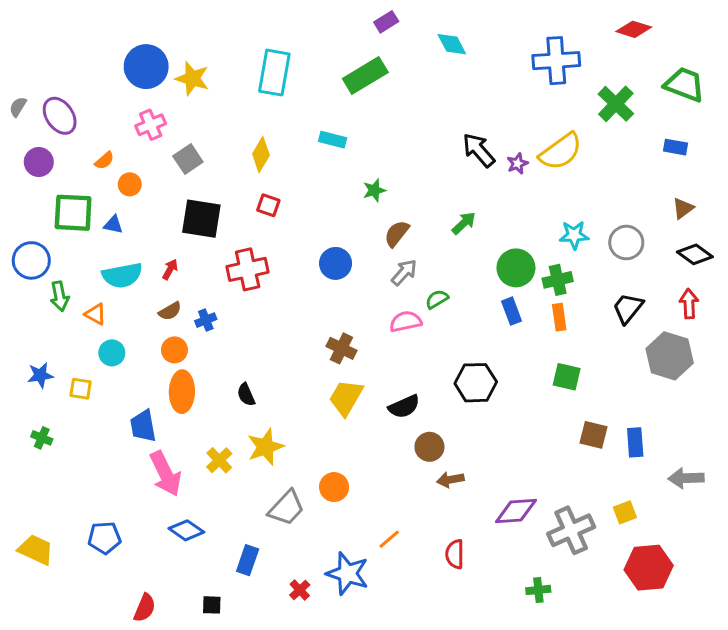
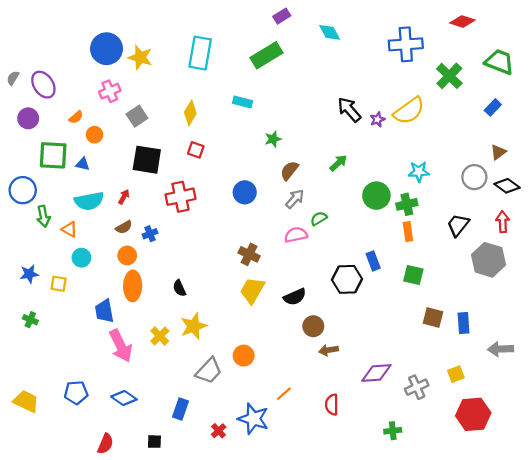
blue rectangle: (676, 147) -> (493, 107), turned -56
gray circle: (626, 243) -> (474, 177), moved
blue rectangle: (511, 311) -> (373, 261), moved
blue diamond: (186, 530) -> (124, 398), moved
gray cross: (571, 530) -> (417, 387), size x0.7

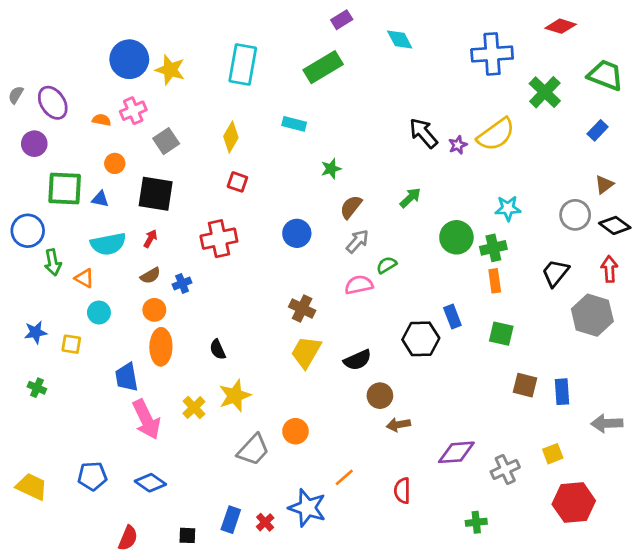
orange semicircle: (76, 117) -> (102, 120), moved, turned -128
black square: (147, 160) -> (156, 194), moved
blue rectangle: (181, 409) -> (231, 520), moved

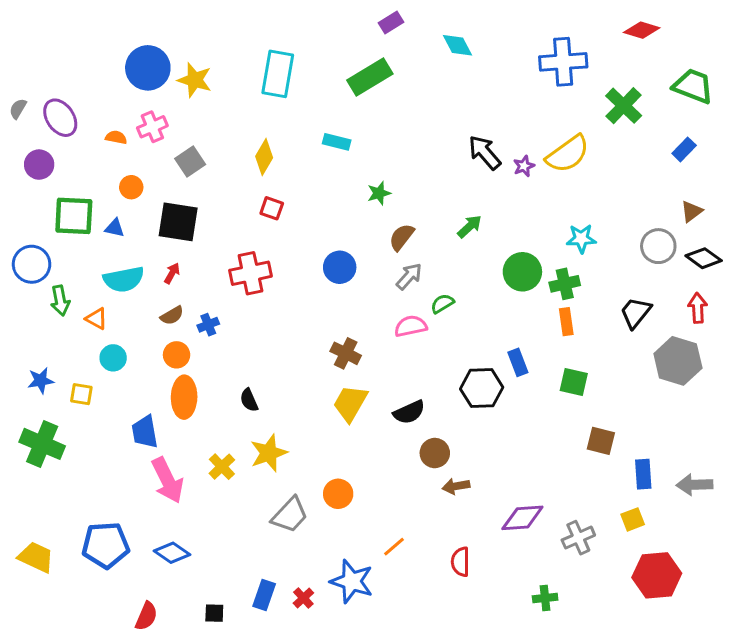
green cross: (37, 388) -> (42, 444), size x2.0
blue rectangle: (562, 392) -> (643, 474), moved
blue pentagon: (92, 476) -> (106, 545), size x1.4

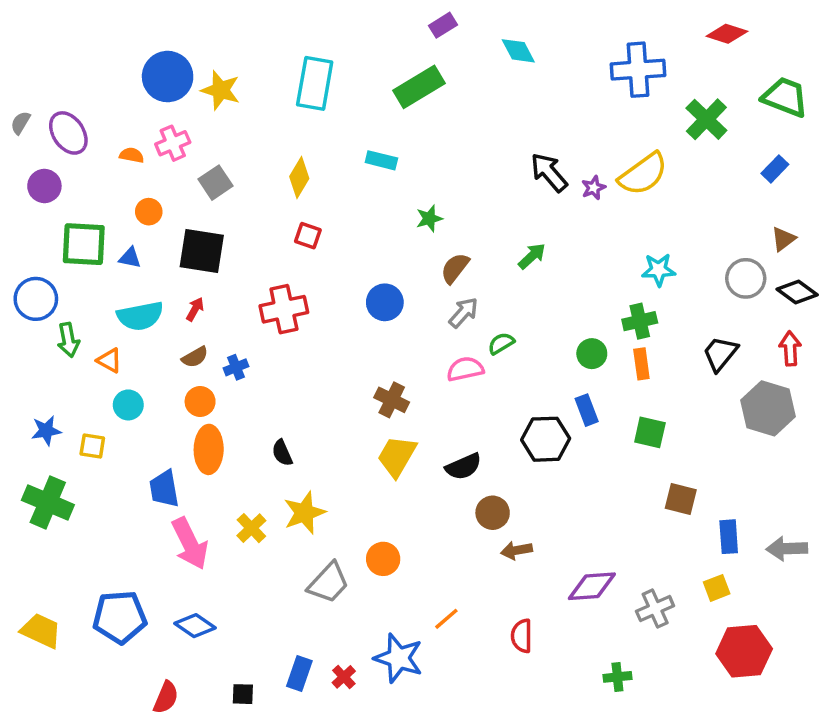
green circle: (522, 272) -> (592, 354), moved, size x0.7

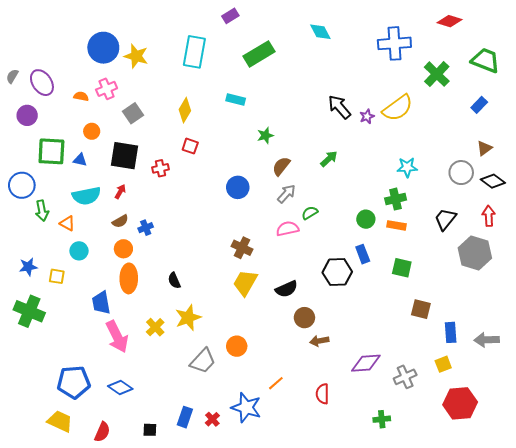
purple rectangle: (443, 25) -> (230, 16), moved
red cross: (284, 309) -> (161, 168), moved, size x0.6
orange rectangle: (641, 364) -> (397, 225), turned -72
yellow trapezoid: (41, 631) -> (60, 421), moved

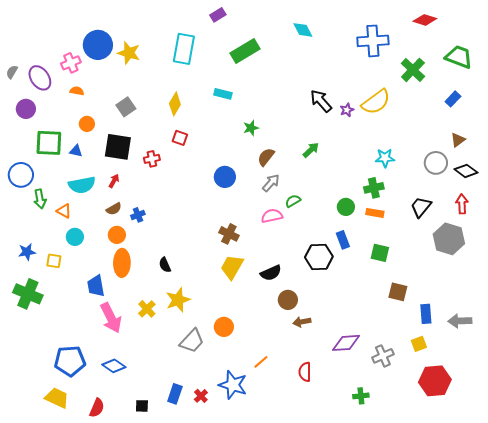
pink cross: (107, 89) -> (71, 63), moved

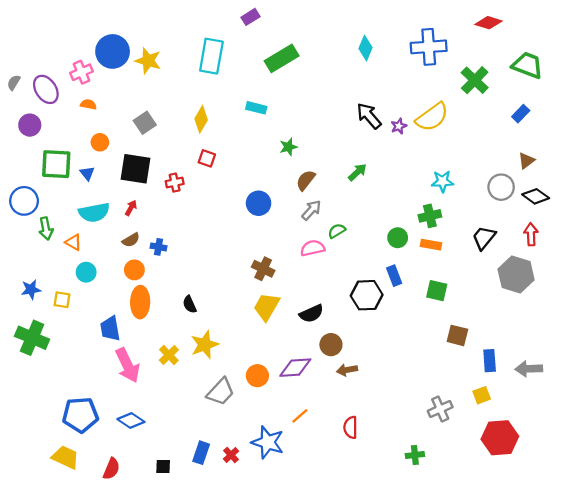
cyan diamond: (303, 30) -> (365, 48), moved, turned 50
blue triangle: (76, 151) -> (87, 173), turned 40
blue cross: (138, 215) -> (159, 247), turned 32
purple diamond: (346, 343) -> (295, 368), moved

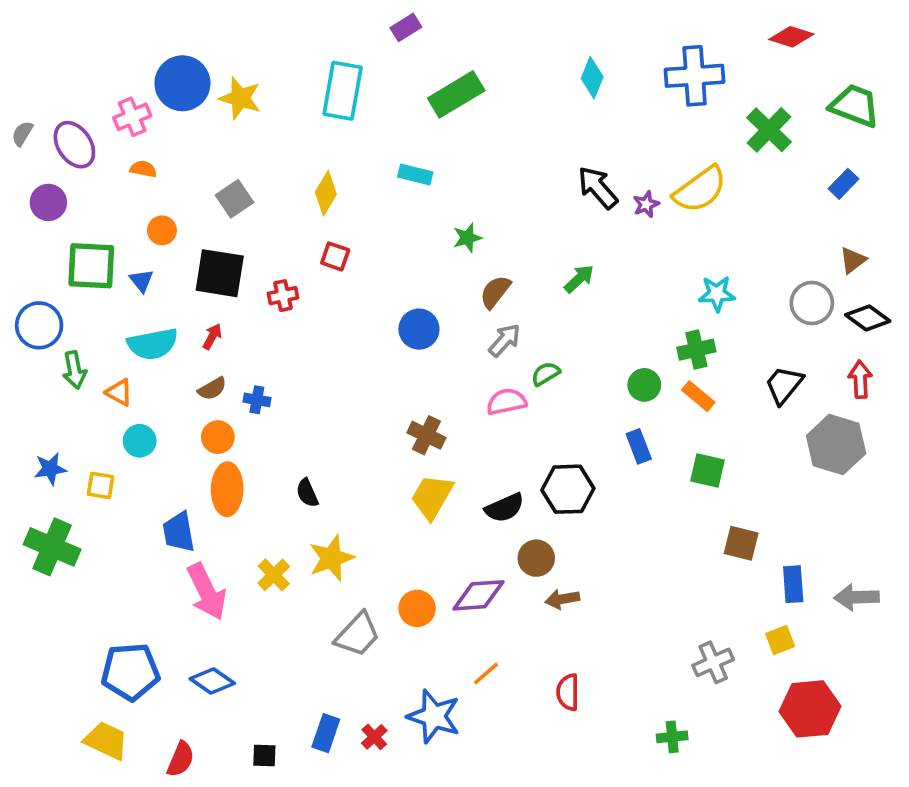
orange rectangle: (431, 245) -> (698, 396), turned 30
black hexagon: (367, 295) -> (568, 489), moved

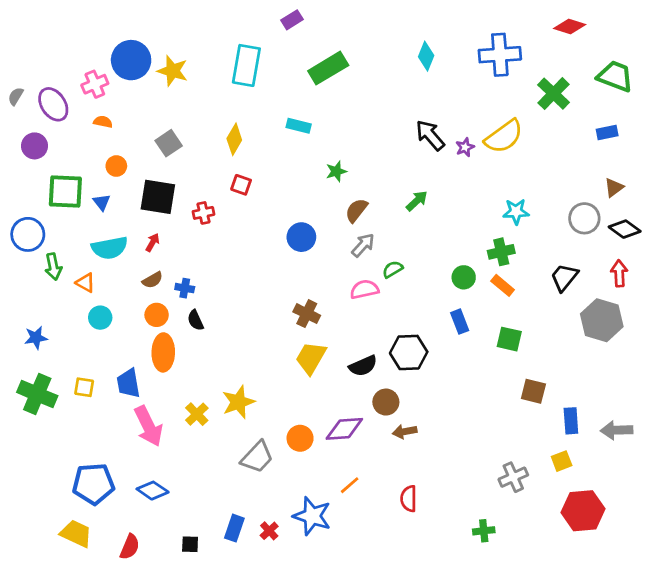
blue rectangle: (843, 184) -> (607, 132), turned 35
yellow square: (101, 485) -> (84, 387), moved
black semicircle: (307, 493) -> (195, 320), moved

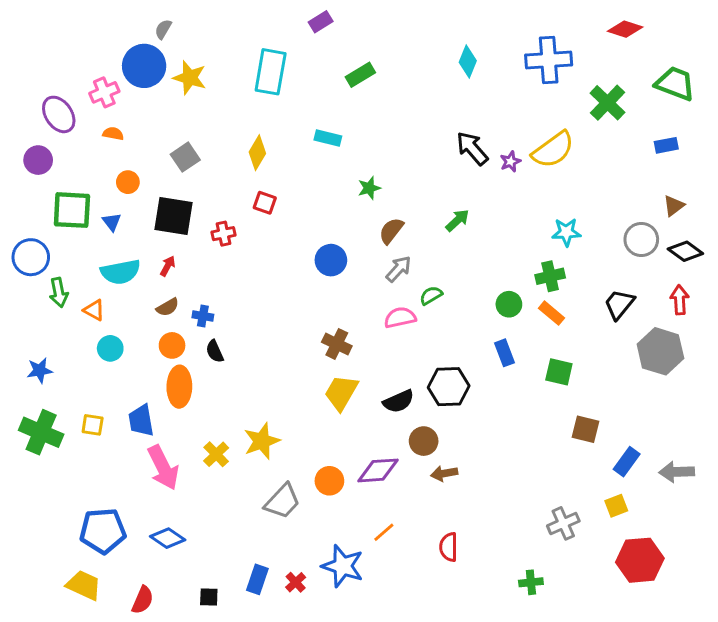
green rectangle: (328, 68) -> (360, 75), size x0.7
gray semicircle: (16, 96) -> (163, 29), moved
blue rectangle: (571, 421) -> (627, 462), turned 40

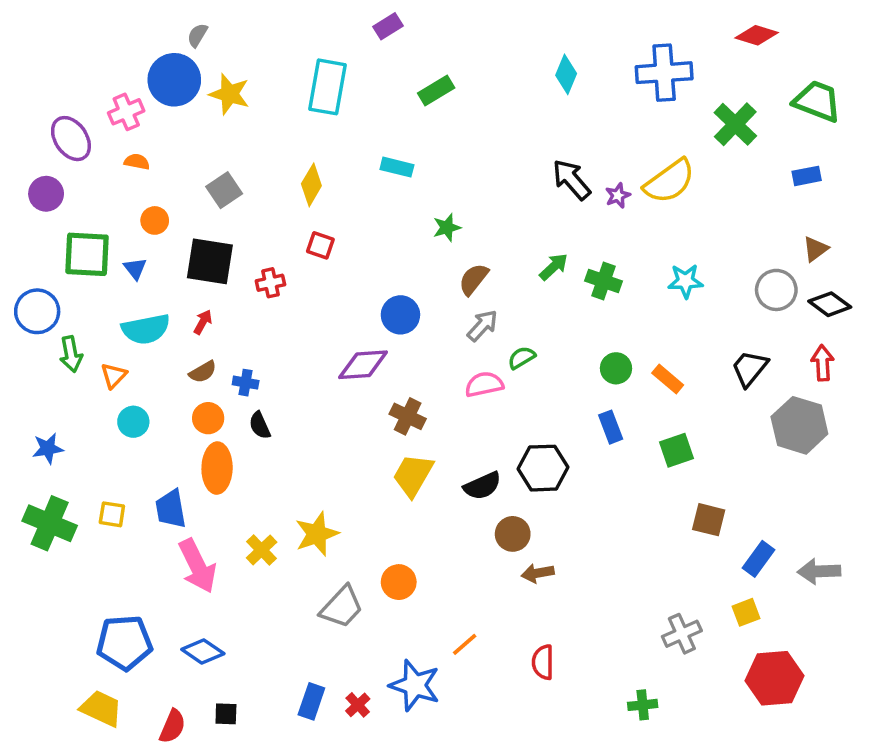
green cross: (550, 276) -> (604, 281), moved, turned 32
orange triangle: (94, 310) -> (114, 375), turned 45
green square: (559, 372) -> (677, 450), turned -32
purple diamond: (378, 470) -> (363, 365), moved
black square: (209, 597) -> (226, 714), moved

